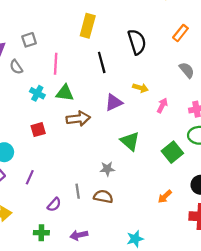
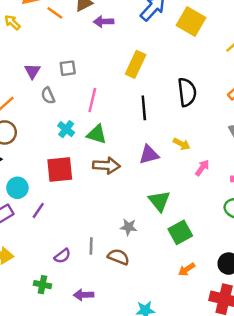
red square: (38, 130) -> (60, 169), size x1.6
green square: (172, 152) -> (180, 232), moved
purple line: (30, 177) -> (38, 210), moved

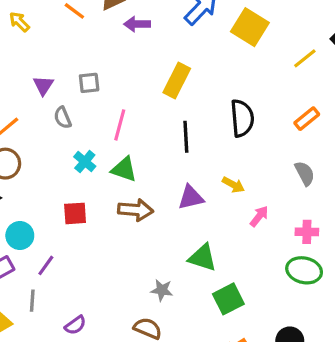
red square: (60, 169) -> (75, 213), size x0.7
green triangle: (159, 201) -> (202, 258), turned -35
gray line: (91, 246) -> (32, 301), moved

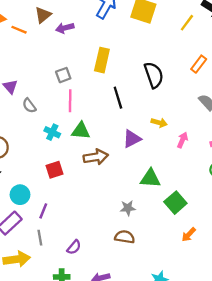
gray square: (89, 83) -> (63, 75), moved

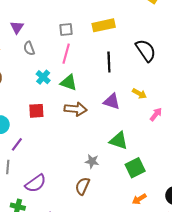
yellow rectangle: (102, 60) -> (104, 25), turned 50
black semicircle: (154, 75) -> (146, 50), turned -30
purple triangle: (132, 139) -> (112, 102), turned 30
brown semicircle: (125, 237) -> (82, 186), turned -90
purple semicircle: (74, 247) -> (36, 183), size x1.5

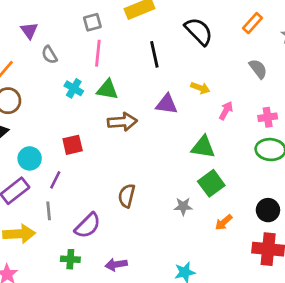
red square: (36, 111) -> (73, 145), moved
green triangle: (119, 141) -> (203, 147), moved
gray star: (92, 161) -> (183, 206), moved
brown semicircle: (82, 186) -> (127, 196), moved

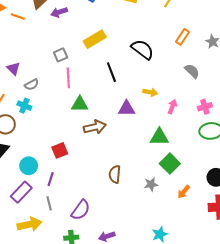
gray semicircle: (49, 55) -> (32, 85), turned -80
cyan cross: (74, 88) -> (24, 106), moved
brown semicircle: (127, 196) -> (115, 174), moved

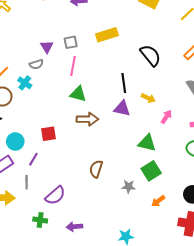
purple triangle: (13, 69) -> (47, 47), moved
black line: (111, 72) -> (124, 83), moved

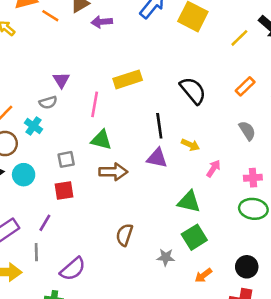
yellow rectangle: (107, 35) -> (128, 79), moved
gray square: (71, 42) -> (66, 159), moved
cyan circle: (15, 141) -> (24, 175), moved

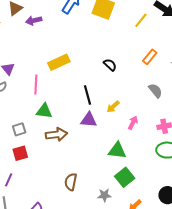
black semicircle: (193, 90) -> (110, 65), size x0.6
yellow arrow: (190, 145) -> (113, 107), turned 120

